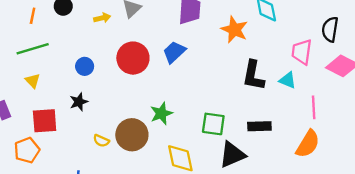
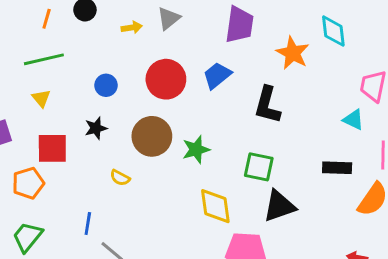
black L-shape: (253, 76) -> (267, 105), moved
black rectangle: (259, 126) -> (337, 168), moved
brown circle: (132, 135) -> (152, 136), moved

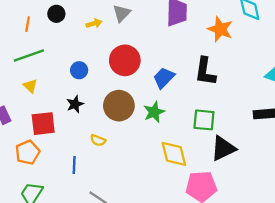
blue trapezoid: (217, 75) -> (164, 78), moved
blue line: (88, 223) -> (74, 165), moved

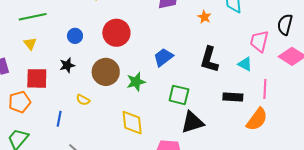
orange star: (220, 29) -> (204, 17), size x0.6
black L-shape: (205, 71) -> (209, 60), moved
blue trapezoid: (164, 78) -> (163, 57), moved
yellow diamond: (174, 154) -> (132, 123), moved

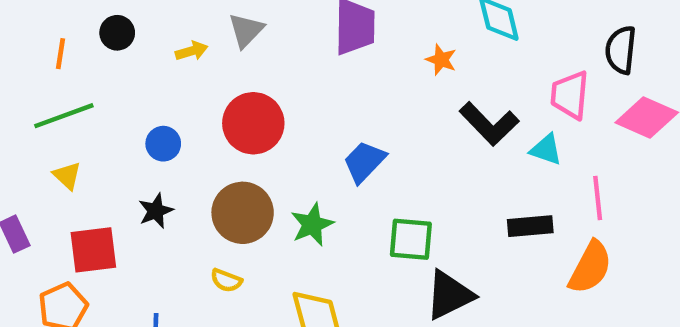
black L-shape: (209, 60) -> (489, 124), moved, turned -52
yellow semicircle: (83, 100) -> (226, 280), moved

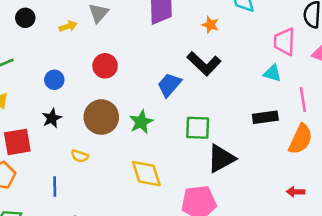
red circle: (253, 123) -> (105, 66), size x0.7
black L-shape: (489, 124) -> (204, 64), moved
yellow semicircle: (226, 280) -> (80, 156), moved

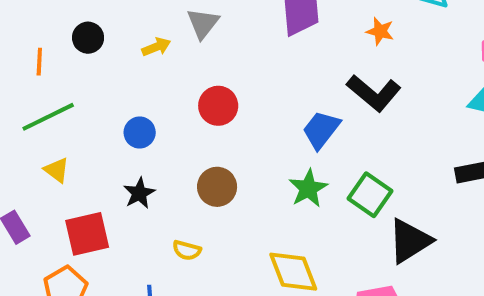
brown circle: (101, 117) -> (217, 187), size x0.7
green star: (141, 122) -> (308, 188), moved
green square: (198, 128) -> (370, 195), turned 36

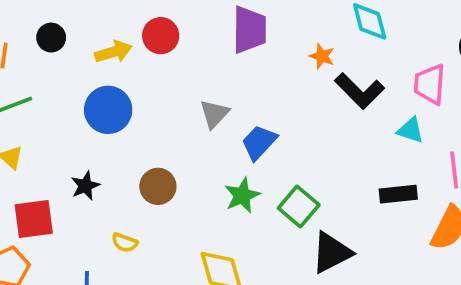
gray triangle: (203, 23) -> (214, 114), moved
yellow arrow: (156, 47) -> (113, 52), size x1.4
black L-shape: (374, 93) -> (360, 91), moved
red circle: (218, 106) -> (161, 36), moved
blue circle: (140, 132) -> (108, 110), moved, size x1.6

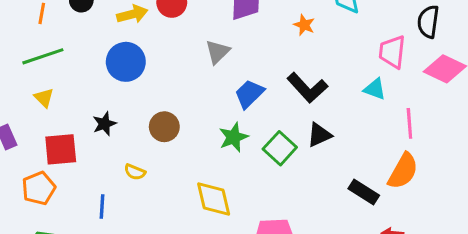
black L-shape: (360, 91) -> (307, 88), moved
gray triangle: (214, 114) -> (218, 52), moved
black rectangle: (398, 194) -> (364, 192), moved, turned 36
black triangle: (332, 253) -> (319, 135), moved, size x0.7

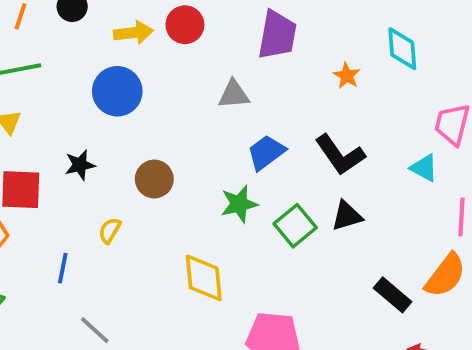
gray triangle: (218, 52) -> (234, 94), turned 32
yellow semicircle: (135, 172) -> (110, 231), turned 90

